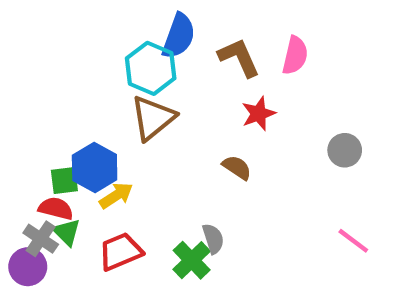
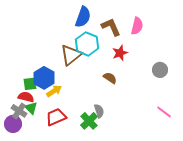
cyan hexagon: (151, 68) -> (87, 44), moved

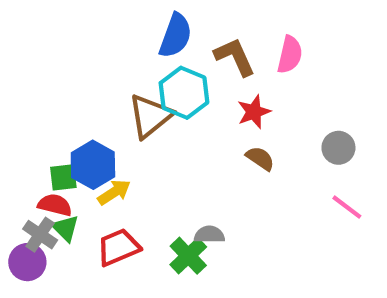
brown semicircle: (110, 78) -> (260, 158), moved
gray semicircle: (99, 111) -> (209, 235), turned -72
pink line: (164, 112) -> (347, 207), moved

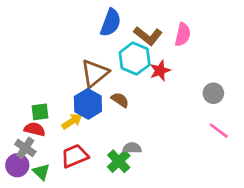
brown L-shape: (235, 57) -> (148, 36), turned 152
cyan hexagon: (184, 93) -> (135, 59), moved
brown semicircle: (260, 158) -> (120, 100), moved
blue hexagon: (93, 165) -> (88, 104), moved
green triangle: (65, 228) -> (41, 172), moved

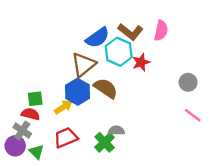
blue semicircle: (111, 23) -> (98, 38), moved, turned 35
brown semicircle: (120, 100) -> (106, 88), size x1.5

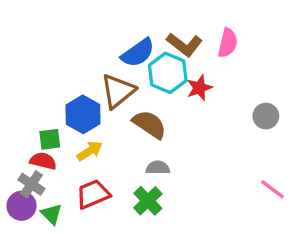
blue hexagon: (78, 92) -> (83, 114), moved
pink line: (193, 115) -> (273, 189), moved
gray semicircle: (116, 131) -> (158, 168), moved

